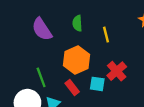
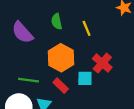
green line: (41, 77) -> (29, 80), turned -54

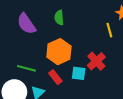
yellow line: (87, 28) -> (109, 30), moved

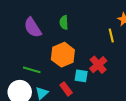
red rectangle: (55, 77) -> (66, 89), moved

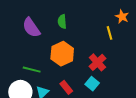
cyan square: (81, 76) -> (92, 84), moved, turned 32

